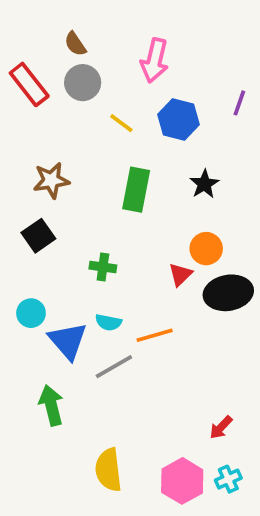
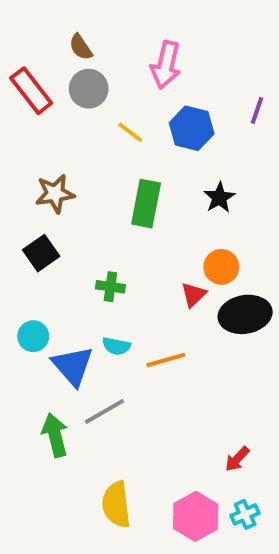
gray line: (114, 367) -> (104, 411), moved

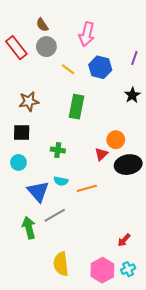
black star: (219, 198) -> (132, 95), moved
black square: (41, 253) -> (22, 132), turned 36
cyan circle: (33, 336) -> (18, 162), moved

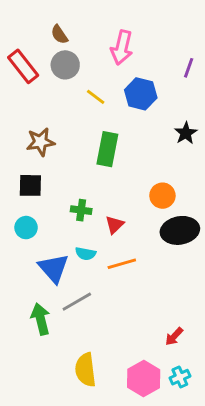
purple line: (134, 58) -> (189, 68), moved
red triangle: (101, 154) -> (115, 225), moved

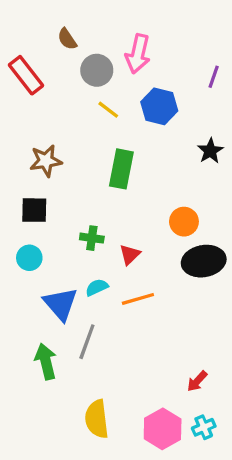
gray circle: (65, 65) -> (97, 70), moved
cyan semicircle: (86, 254) -> (97, 287), turned 144
gray line: (77, 302) -> (87, 342), turned -40

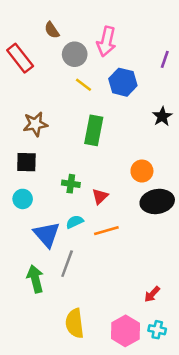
cyan cross: (204, 427) -> (157, 330), turned 36

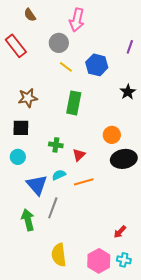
brown semicircle: (52, 30) -> (30, 15), moved
pink arrow: (106, 42) -> (77, 20), moved

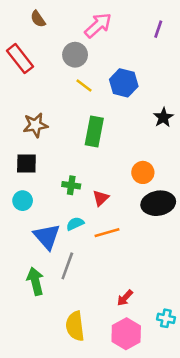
pink arrow: (77, 20) -> (98, 25), turned -145
purple line: (130, 47) -> (158, 29), moved
red arrow: (120, 232) -> (125, 298), moved
cyan cross: (124, 260) -> (166, 318), moved

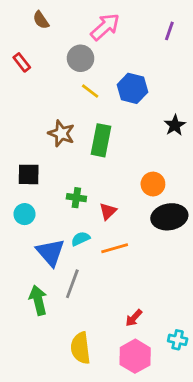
red rectangle: (20, 59) -> (22, 62), size x0.6
brown star: (35, 125) -> (61, 133), moved, turned 30

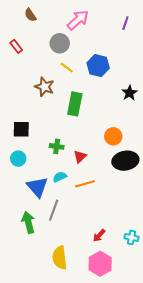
brown star: (61, 133) -> (45, 87), moved
cyan cross: (178, 340) -> (131, 237), moved

